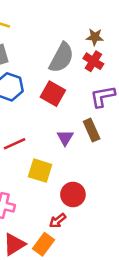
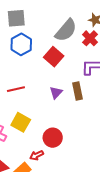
yellow square: (40, 171) -> (21, 122), moved

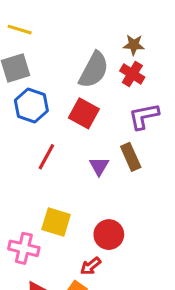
red line: (16, 89) -> (46, 157), moved, turned -36

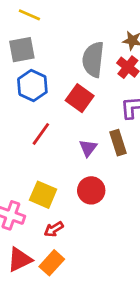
gray semicircle: (94, 70) -> (93, 59), turned 152
red circle: (109, 235) -> (91, 190), moved
red arrow: (91, 266) -> (54, 229), moved

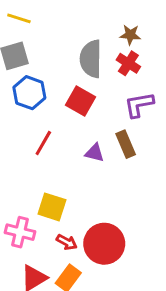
purple triangle: (88, 148) -> (95, 153), turned -48
red circle: (91, 190) -> (104, 244), moved, size x1.4
red arrow: (54, 229) -> (67, 242), turned -114

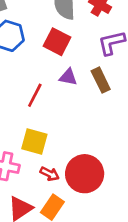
red line: (43, 143) -> (35, 95), moved
purple triangle: (95, 153) -> (68, 77), moved

